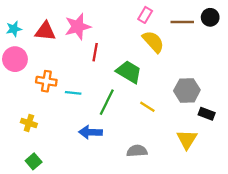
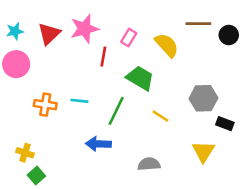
pink rectangle: (145, 15) -> (129, 38), moved
black circle: (210, 17) -> (229, 35), moved
red triangle: (45, 31) -> (49, 34), turned -50
orange cross: (46, 81) -> (45, 105), moved
yellow cross: (29, 123) -> (25, 153), moved

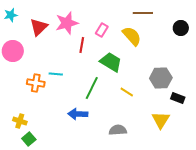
brown line: (198, 24) -> (143, 13), moved
cyan star: (15, 31) -> (11, 15), moved
cyan line: (79, 101) -> (56, 74), moved

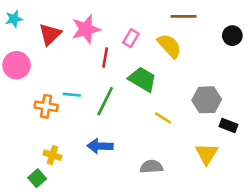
green line: (92, 88) -> (105, 101), moved
yellow cross: (20, 121) -> (52, 155), moved

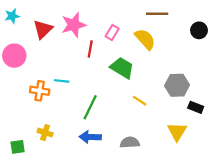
green line: (105, 101) -> (90, 107), moved
blue arrow: (100, 146) -> (90, 137), moved
green square: (37, 178) -> (18, 147), moved, turned 32

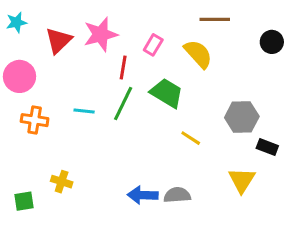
orange cross: (40, 91) -> (35, 120), moved
green line: (90, 107) -> (123, 103), moved
blue arrow: (90, 137) -> (143, 195), moved

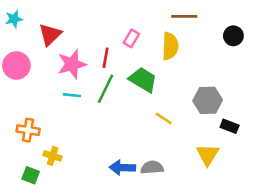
pink star: (101, 34) -> (72, 64), moved
yellow semicircle: (198, 54) -> (170, 46), turned 44
orange cross: (35, 120) -> (28, 130), moved
green square: (24, 201) -> (31, 175), moved, turned 30

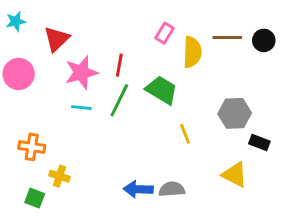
brown line: (184, 16) -> (227, 38), moved
pink rectangle: (131, 38) -> (165, 33), moved
yellow line: (164, 118) -> (185, 134), turned 36
yellow triangle: (208, 155) -> (235, 175), turned -35

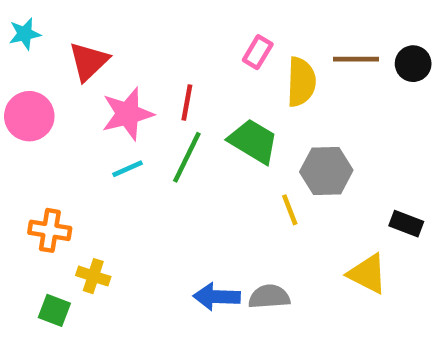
cyan line: (81, 108) -> (128, 169), turned -30
gray hexagon: (235, 113) -> (326, 171), moved

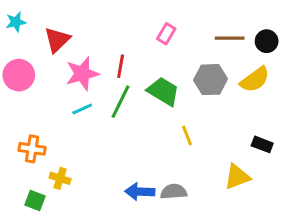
yellow semicircle: (301, 82) -> (255, 80), moved, turned 52
gray hexagon: (326, 171) -> (211, 80), moved
yellow triangle: (367, 274) -> (237, 177), turned -48

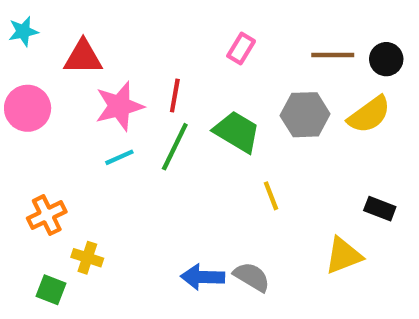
red triangle: (57, 40) -> (83, 57), turned 44
orange cross: (32, 149) -> (47, 215), turned -35
gray semicircle: (174, 192) -> (252, 277), turned 35

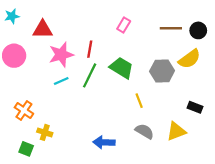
gray hexagon: (305, 115) -> (162, 71), moved
orange cross: (47, 215) -> (24, 111), turned -30
gray semicircle: (252, 277) -> (145, 131), moved

